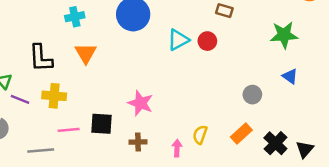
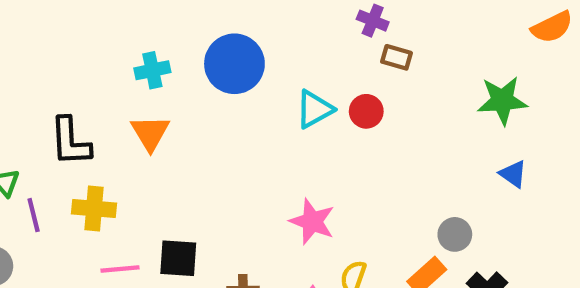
cyan cross: (75, 17) -> (152, 70), moved
gray circle: (252, 95) -> (455, 234), moved
purple line: (20, 99) -> (34, 215), turned 54
pink star: (140, 103) -> (312, 221), moved

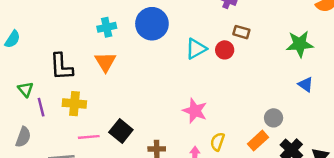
brown rectangle: (396, 57) -> (241, 32), moved
black square: (178, 258) -> (121, 131), turned 35

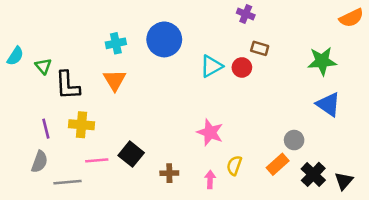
blue triangle: (306, 85) -> (328, 104), size x1.5
green triangle: (26, 89) -> (43, 66), moved
gray semicircle: (23, 137) -> (39, 162), moved

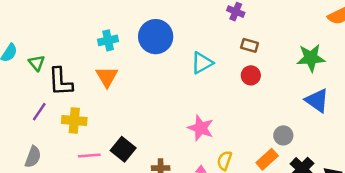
red circle: (242, 67) -> (251, 75), moved
purple line: (46, 129) -> (39, 112), moved, turned 48

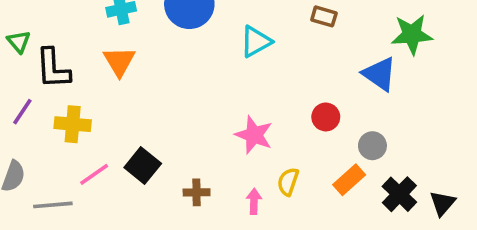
red circle: (251, 75) -> (326, 117), moved
blue triangle: (317, 100) -> (380, 74), moved
pink line: (89, 156) -> (94, 174), turned -30

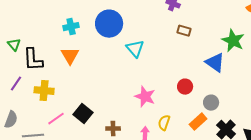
green star: (412, 34) -> (233, 41), turned 30
cyan triangle: (256, 42) -> (135, 49), moved, turned -42

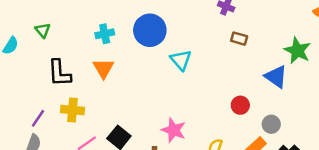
green triangle: (14, 45) -> (43, 30), moved
purple line: (16, 84) -> (38, 118), moved
pink star: (145, 97) -> (174, 130), moved

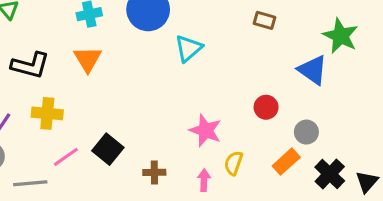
cyan triangle: (181, 60) -> (188, 48), turned 30
black L-shape: (59, 73) -> (30, 65), turned -72
pink star: (174, 130) -> (206, 131), moved

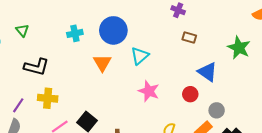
orange triangle: (88, 59) -> (102, 63), moved
blue triangle: (313, 70) -> (207, 72), moved
pink star: (206, 131) -> (149, 91), moved

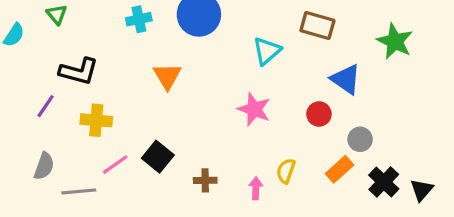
brown rectangle: (189, 37) -> (317, 26), size x1.5
cyan triangle: (140, 56) -> (267, 51), moved
orange triangle: (102, 63) -> (167, 76), moved
purple line: (18, 105) -> (46, 106), moved

